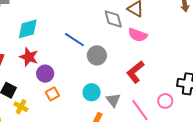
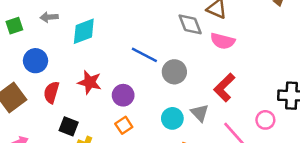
cyan diamond: (28, 29) -> (84, 31), moved
purple circle: (45, 74) -> (123, 95), moved
gray triangle: (113, 100) -> (200, 113), moved

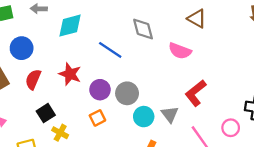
gray diamond: (190, 24) -> (143, 29), moved
pink semicircle: (223, 41) -> (180, 51), moved
blue line: (144, 55) -> (110, 50), moved
gray circle: (174, 72) -> (127, 93), moved
black square: (69, 126) -> (46, 113), turned 30

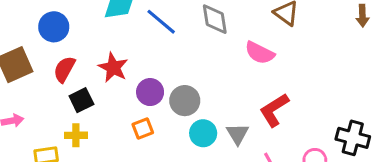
blue line: (110, 50) -> (161, 22), moved
black square: (46, 113) -> (81, 100), moved
yellow cross: (60, 133) -> (76, 135), moved, turned -35

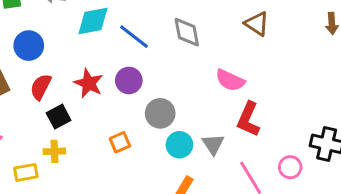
pink semicircle: (260, 53) -> (230, 80), moved
purple circle: (150, 92) -> (129, 80), moved
red L-shape: (274, 110) -> (248, 119), turned -32

